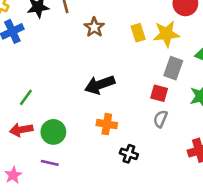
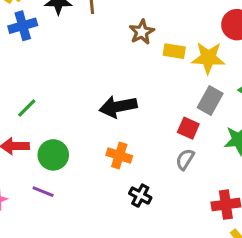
brown star: (94, 27) -> (142, 32), moved
yellow rectangle: (138, 33) -> (174, 51), turned -72

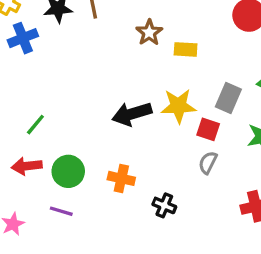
yellow star: (208, 58) -> (178, 106), moved
orange cross: (119, 156) -> (121, 178), moved

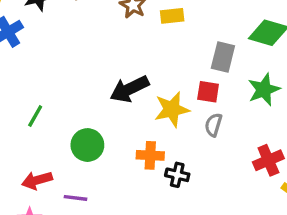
yellow star: (178, 106) -> (172, 109), moved
red arrow: (27, 166) -> (37, 180), moved
green circle: (68, 171) -> (87, 145), moved
orange cross: (121, 178) -> (150, 155), moved

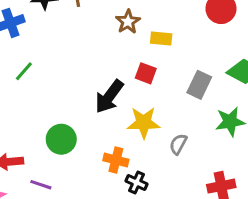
black arrow: (129, 89) -> (109, 96), turned -39
red square: (208, 92) -> (146, 73), moved
green line: (35, 116) -> (24, 71), moved

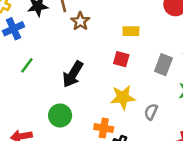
brown star: (128, 22) -> (80, 21), moved
black arrow: (109, 96) -> (73, 74), moved

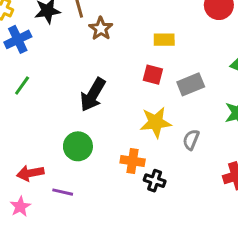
green line: (27, 65) -> (22, 85), moved
gray rectangle: (163, 65) -> (191, 84), moved, turned 48

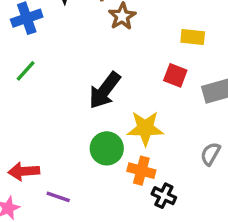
yellow star: (156, 122) -> (145, 128), moved
green circle: (78, 146) -> (107, 148), moved

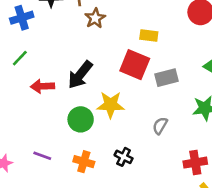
red square: (175, 75) -> (135, 65), size x1.6
red arrow: (24, 171) -> (42, 86), moved
orange cross: (141, 171) -> (84, 162), moved

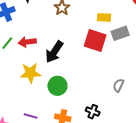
gray rectangle: (167, 78) -> (120, 33), moved
red arrow: (42, 86) -> (27, 42), moved
yellow star: (111, 105) -> (30, 73), moved

